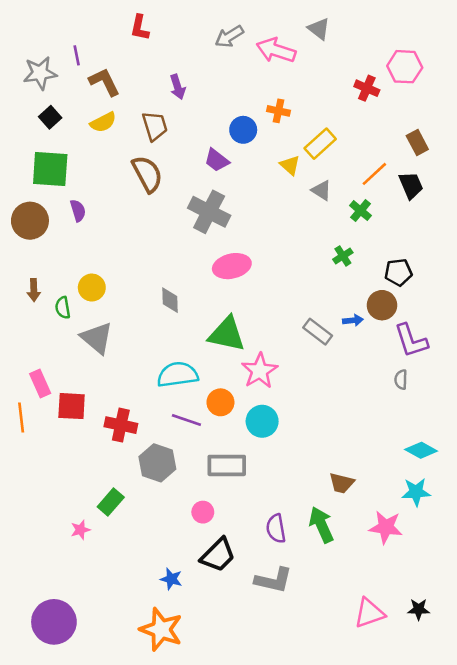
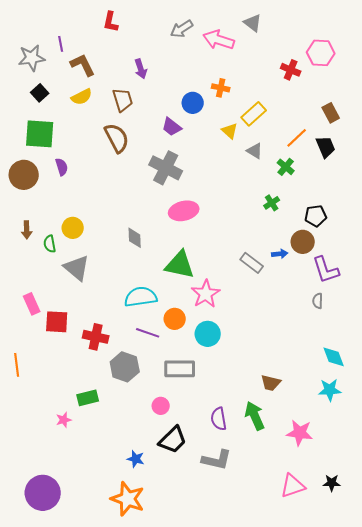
orange line: (21, 417) -> (17, 365), moved
cyan diamond: (421, 450) -> (334, 357), turned 40
green rectangle: (111, 502) -> (88, 398), turned 35
pink star: (386, 527) -> (300, 433), moved

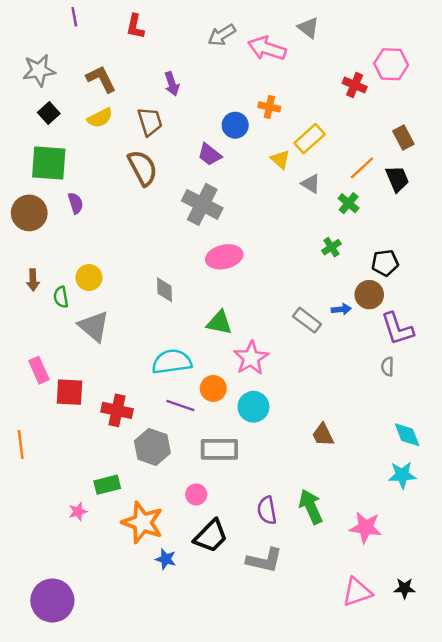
purple line: (61, 44) -> (74, 17), moved
green triangle: (180, 265) -> (219, 323), size x0.7
brown trapezoid: (271, 383) -> (323, 435), moved, turned 50
orange star: (128, 499) -> (143, 523), moved

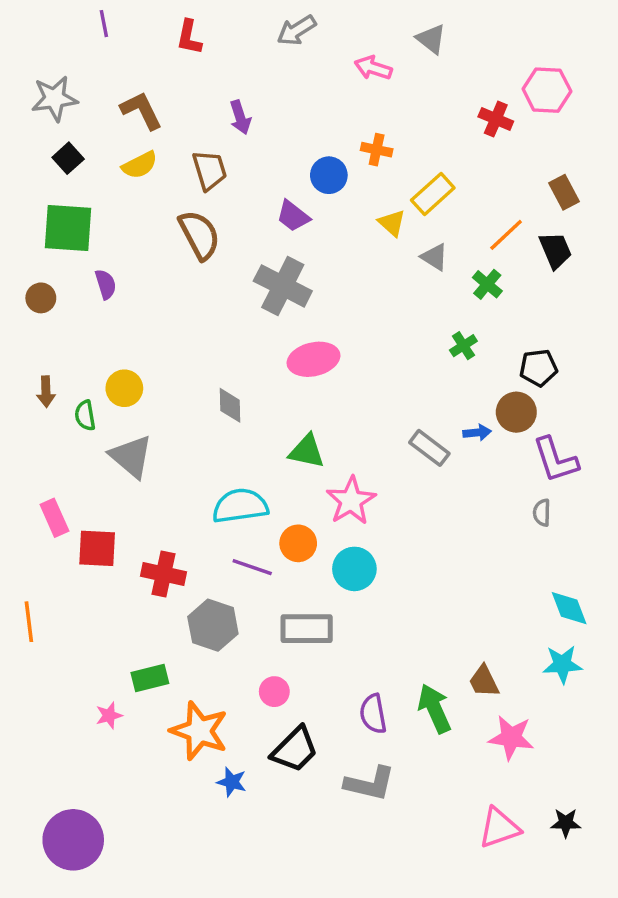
gray arrow: (222, 35) -> (296, 30), moved
pink arrow: (267, 48) -> (373, 68), size x0.7
brown circle: (29, 213) -> (41, 298), size x0.6
brown trapezoid: (323, 435) -> (484, 681), moved

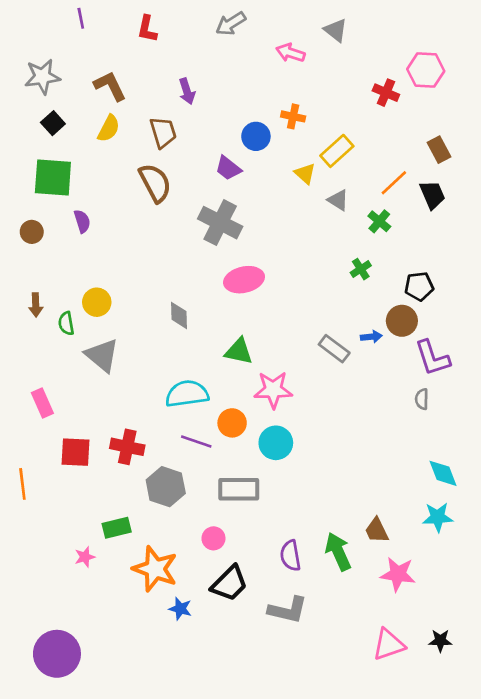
yellow semicircle: (140, 165) -> (109, 128), turned -36
pink star: (351, 501) -> (273, 390), turned 30
red square: (97, 548) -> (76, 452), moved

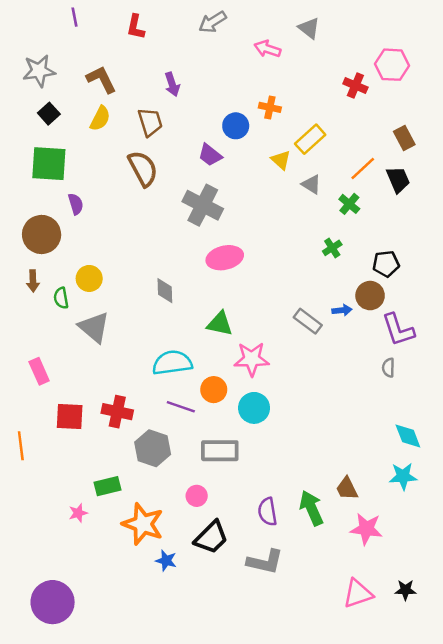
brown circle: (32, 232) -> (42, 234), moved, size x1.8

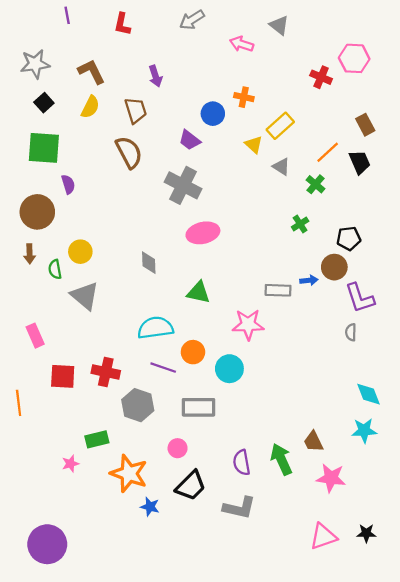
gray rectangle: (308, 321) -> (278, 290), turned -35
pink star: (252, 359) -> (248, 325), moved

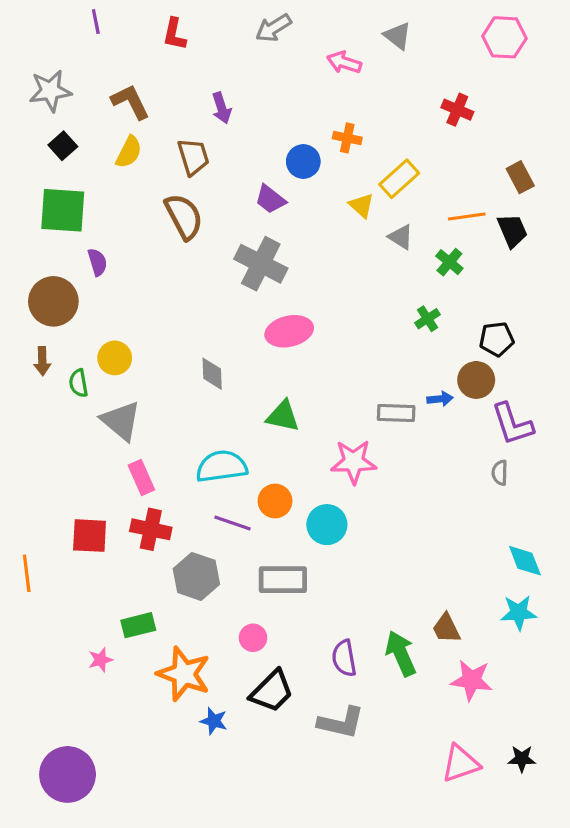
pink hexagon: (354, 58) -> (504, 37), moved
orange line: (328, 152) -> (467, 217), turned 35
pink rectangle: (35, 336) -> (141, 477), moved

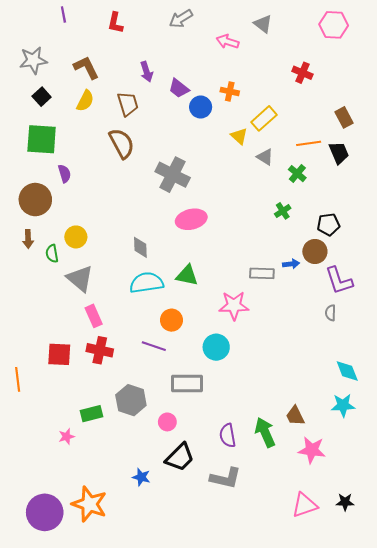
purple trapezoid: (270, 199) -> (179, 88), moved
cyan semicircle: (222, 466) -> (147, 283), moved
orange circle: (275, 501) -> (171, 320), moved
gray hexagon: (196, 576) -> (131, 400), moved
orange star: (184, 674) -> (89, 504), moved

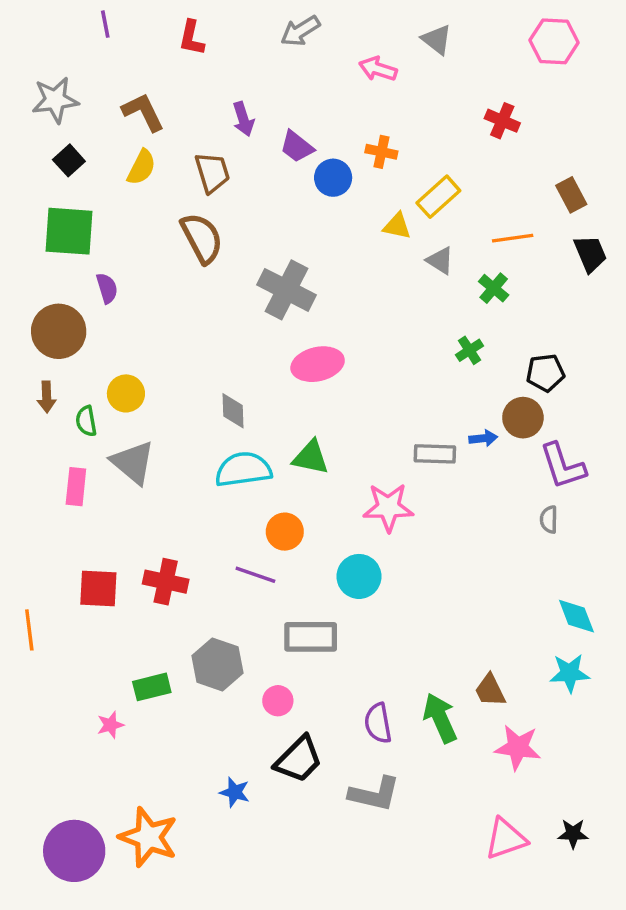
yellow triangle: (239, 136) -> (397, 226), turned -30
black trapezoid: (339, 153) -> (590, 254), moved
pink rectangle: (94, 316) -> (76, 487), moved, turned 30

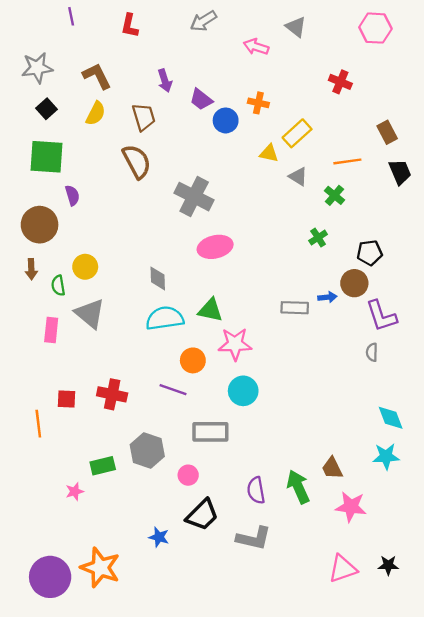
pink star: (388, 507) -> (235, 344), moved
red square: (98, 589) -> (66, 399), size x0.7
orange line: (29, 630) -> (38, 424), moved

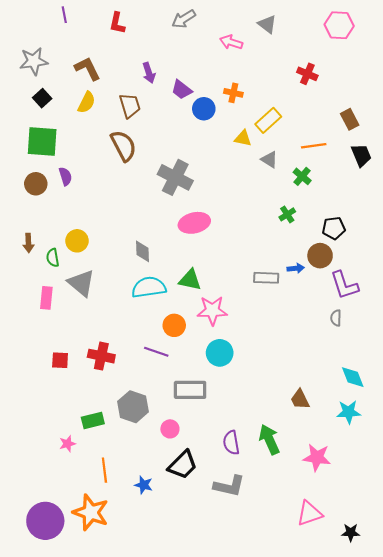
brown circle: (40, 225) -> (36, 184), moved, size x0.7
orange line: (38, 424) -> (104, 470), moved
brown trapezoid: (332, 468) -> (300, 399), moved
black star: (388, 565) -> (351, 532), moved

